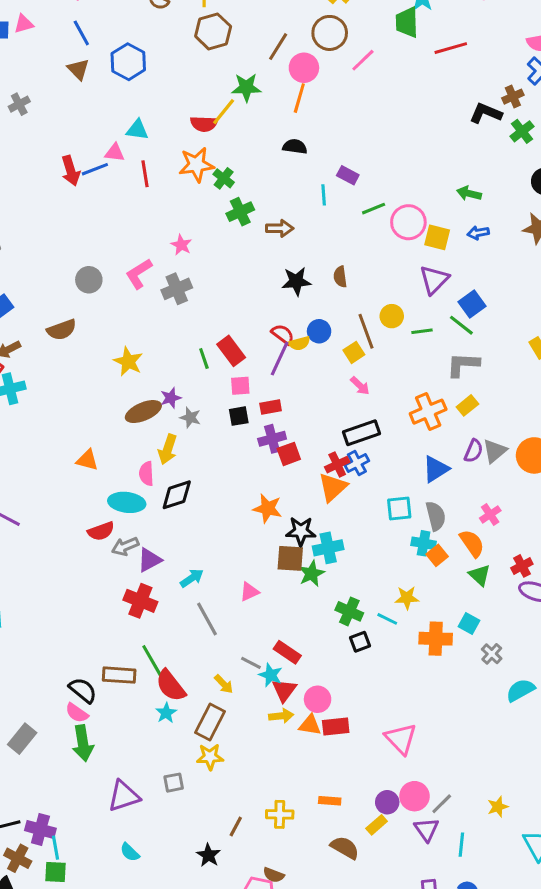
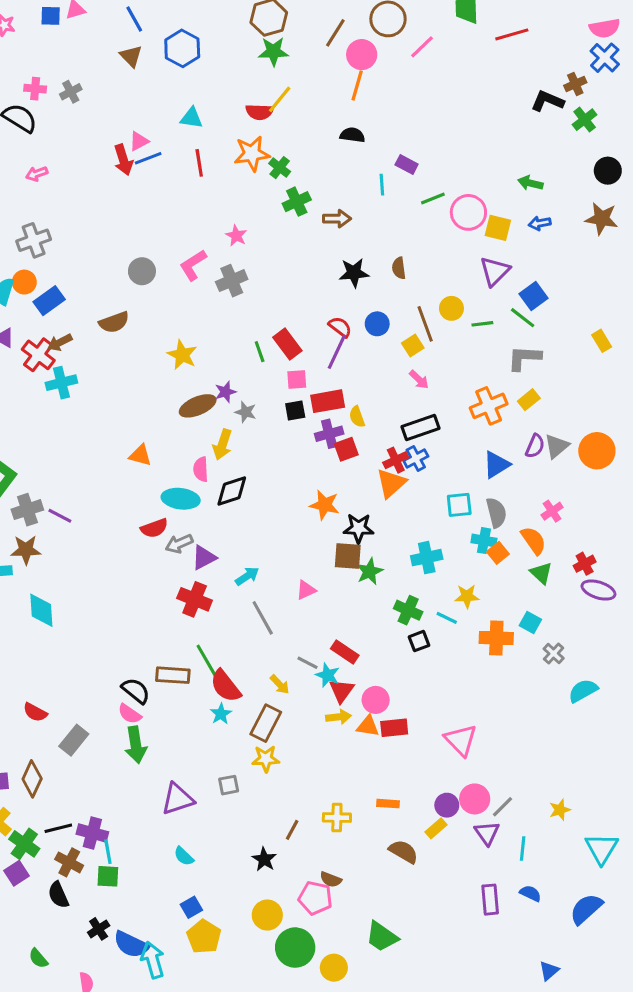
green star: (246, 87) -> (273, 51), moved
pink triangle: (115, 153) -> (139, 141), moved, turned -35
yellow semicircle: (299, 343) -> (357, 417), moved, turned 85
red rectangle: (271, 407) -> (328, 401), size x1.5
cyan cross: (328, 548) -> (427, 558), moved

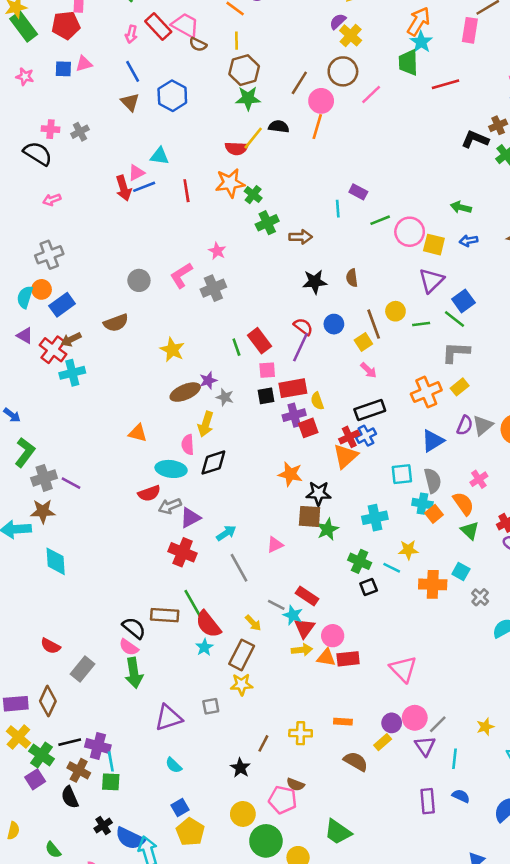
cyan triangle: (191, 118) -> (160, 156), moved
black semicircle: (352, 135) -> (279, 127), moved

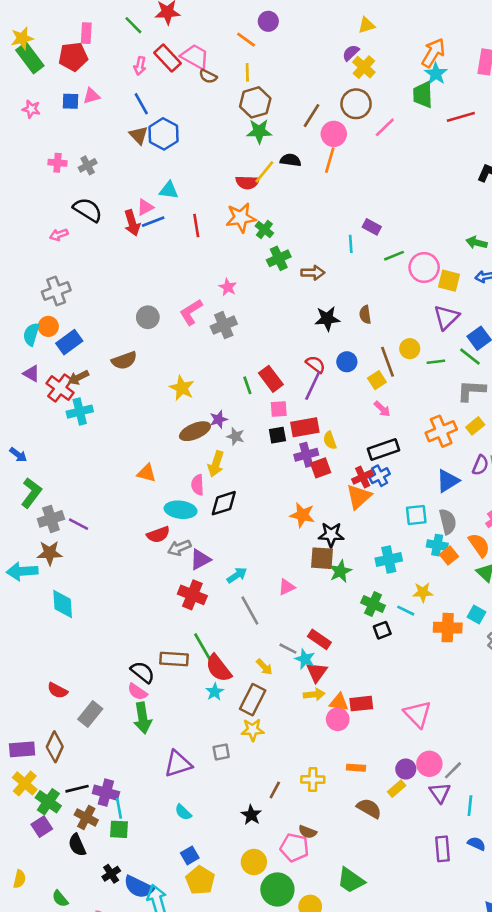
blue hexagon: (172, 96) -> (164, 134), moved
black semicircle: (38, 153) -> (88, 210), moved
pink circle: (333, 636) -> (338, 719), moved

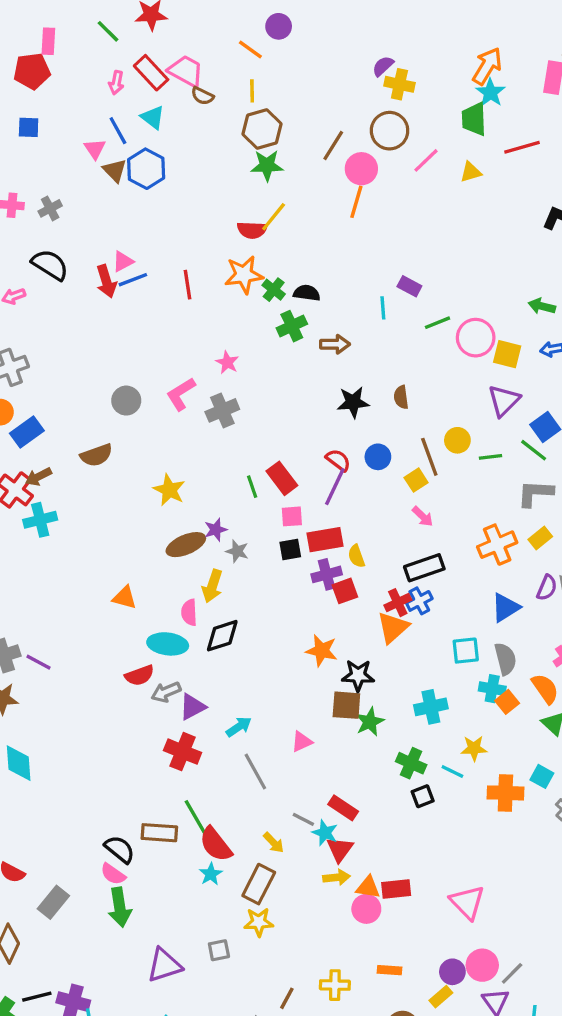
yellow triangle: (367, 25) -> (471, 172), moved
yellow cross: (364, 67) -> (399, 84), turned -30
pink triangle: (92, 96) -> (95, 149), moved, turned -48
black semicircle: (291, 160) -> (307, 293), moved
cyan triangle: (169, 190) -> (153, 117), moved, turned 30

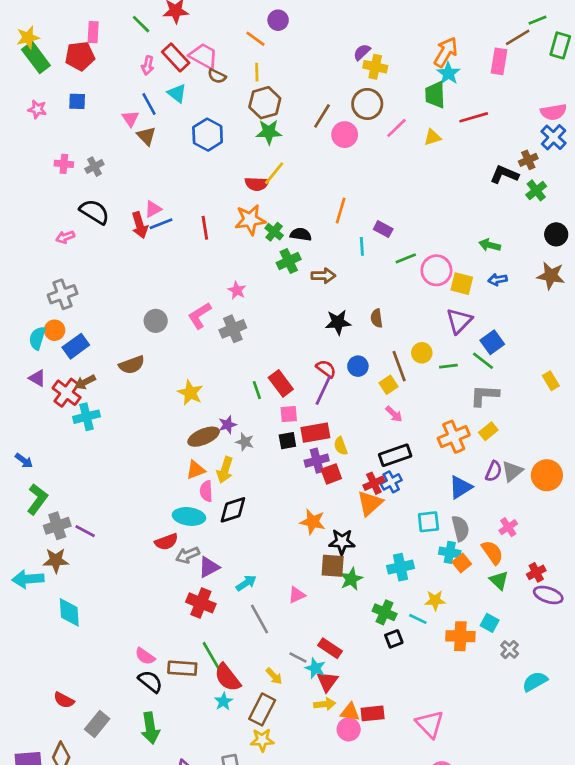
blue hexagon: (146, 169) -> (208, 135), moved
orange line: (356, 202) -> (341, 210), moved
orange triangle: (125, 598) -> (196, 470), moved, turned -36
pink semicircle: (113, 874) -> (145, 656), moved

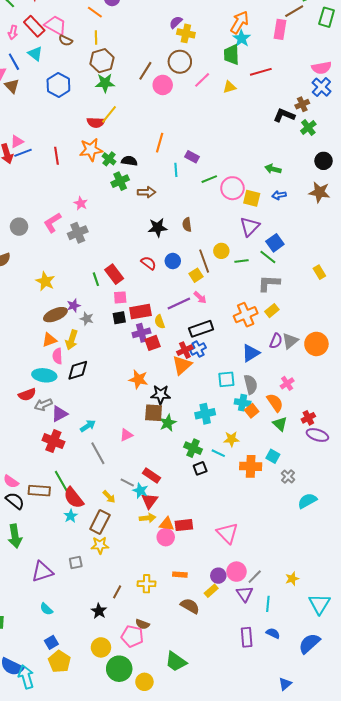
purple line: (323, 390) -> (179, 303), moved, turned 40

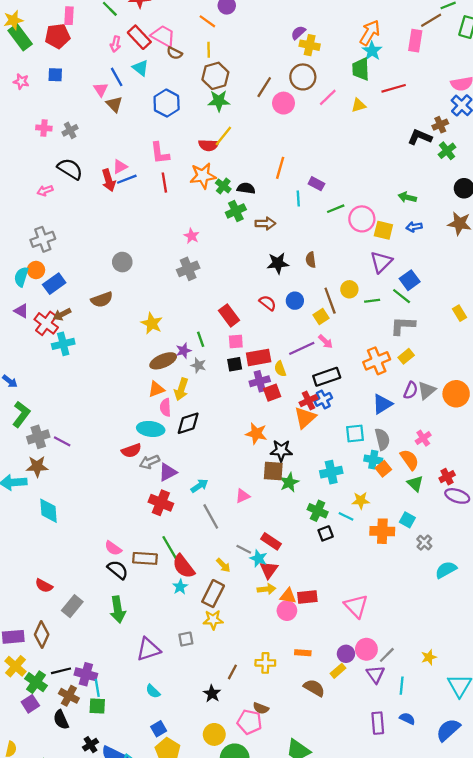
pink L-shape: (52, 223) -> (160, 153), moved, turned -65
green line: (96, 279) -> (201, 339), moved

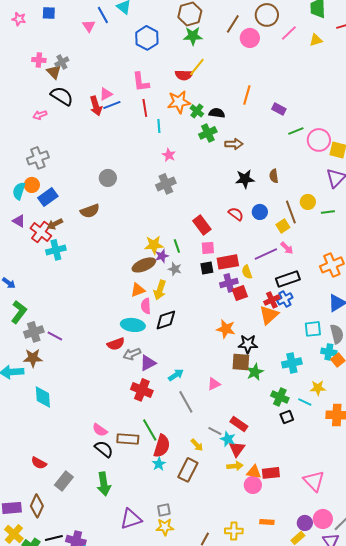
brown triangle: (114, 104) -> (54, 72), moved
cyan line: (298, 198) -> (159, 126), moved
yellow star: (152, 323) -> (154, 245), moved, turned -30
red semicircle: (184, 566) -> (162, 446), turned -125
yellow star: (213, 620) -> (165, 527), moved

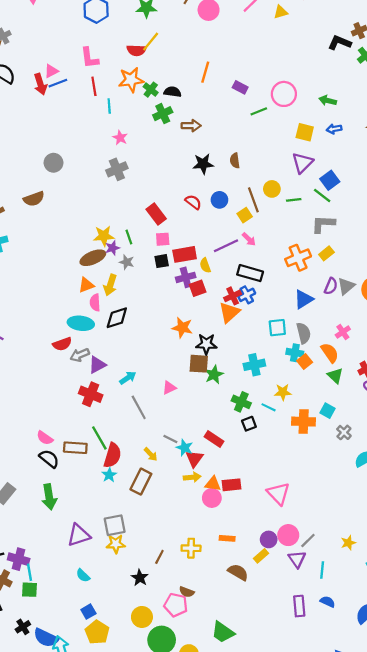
pink circle: (319, 140) -> (284, 94), moved
black rectangle: (288, 279) -> (250, 273), turned 35
red rectangle: (239, 424) -> (214, 439), moved
gray square: (164, 510) -> (115, 525), size x1.5

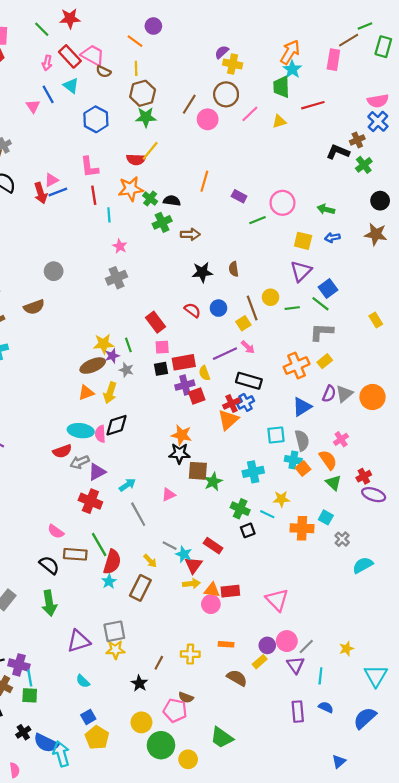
pink semicircle: (95, 303) -> (100, 434), moved
black star: (206, 344) -> (179, 453), moved
pink semicircle: (45, 438) -> (56, 532), moved

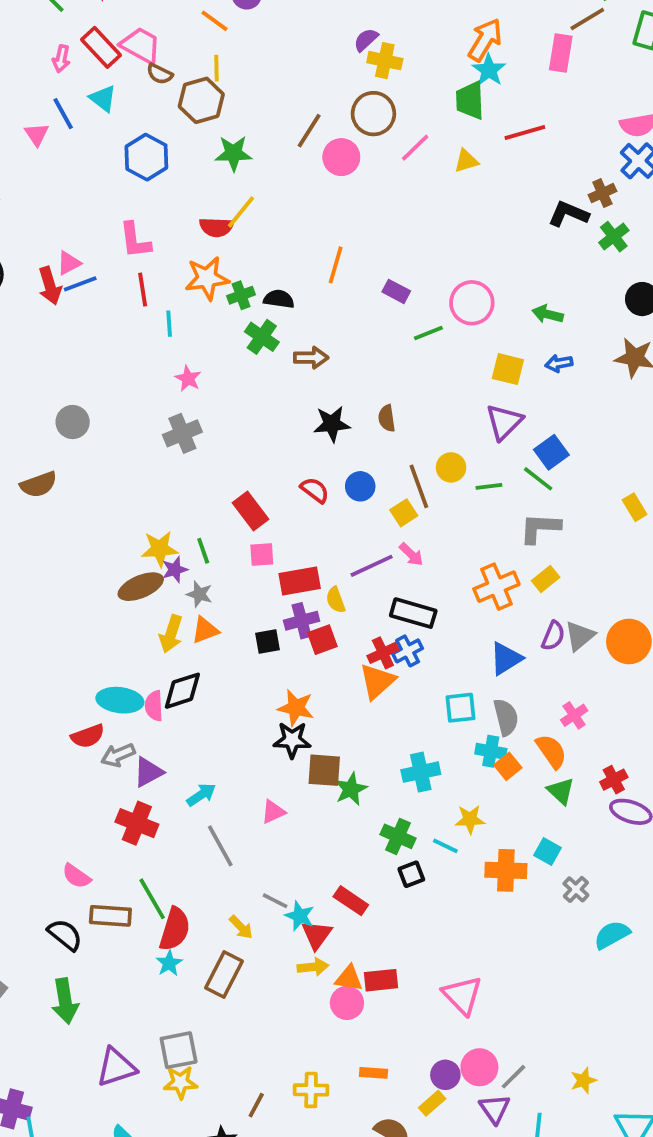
brown hexagon: (143, 93) -> (201, 100), moved
green cross: (150, 198) -> (241, 295), turned 32
green cross: (162, 222) -> (262, 337), turned -30
black square: (161, 369) -> (268, 642), moved
orange triangle: (86, 393) -> (205, 630), moved

